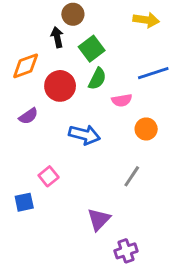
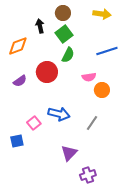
brown circle: (73, 14) -> (63, 13), moved
red circle: (60, 86) -> (47, 72), moved
pink semicircle: (122, 100) -> (89, 77), moved
blue arrow: (84, 135) -> (59, 114), moved

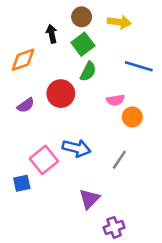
yellow arrow: (102, 14) -> (119, 22), moved
blue line: (107, 51) -> (139, 66), turned 35
pink square: (34, 123) -> (44, 160), size x1.5

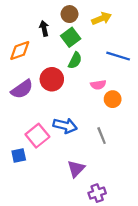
yellow arrow: (119, 22) -> (102, 18), turned -30
purple semicircle: (26, 105) -> (22, 89), size x1.5
gray line: (119, 160) -> (102, 136), turned -56

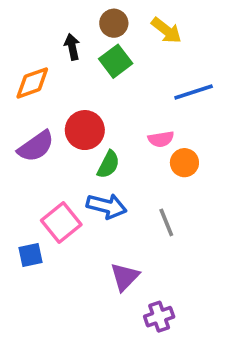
yellow arrow: (102, 18) -> (166, 30), turned 60
blue line: (118, 56) -> (194, 92), turned -35
green semicircle: (75, 60) -> (108, 164), moved

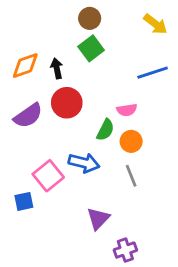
yellow arrow: (166, 30) -> (155, 24), moved
black arrow: (72, 47) -> (57, 68), moved
orange circle: (184, 163) -> (131, 141), moved
green semicircle: (108, 164) -> (105, 130), moved

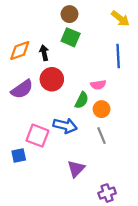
green square: (91, 48) -> (71, 37), turned -30
blue line: (153, 73) -> (118, 56), turned -75
pink square: (48, 176) -> (37, 136), turned -30
purple cross: (125, 250) -> (107, 193), moved

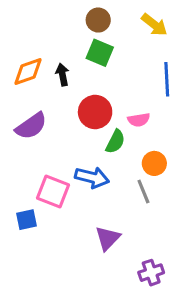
yellow arrow: (120, 18) -> (154, 25), moved
red circle: (52, 79) -> (95, 112), moved
orange circle: (102, 109) -> (154, 163), moved

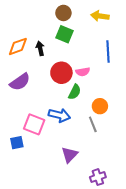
yellow arrow: (154, 25) -> (100, 16), turned 150
pink semicircle: (139, 120) -> (83, 72), moved

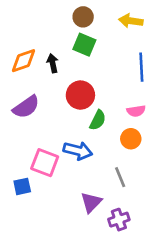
pink semicircle: (83, 72) -> (136, 111), moved
gray line: (93, 124) -> (120, 177), moved
purple cross: (98, 177) -> (119, 220), moved

